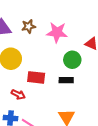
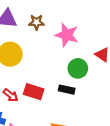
red rectangle: (36, 77) -> (34, 92), moved

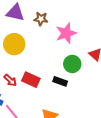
pink star: (67, 35) -> (66, 33), turned 30

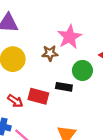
brown star: (41, 19) -> (50, 53), moved
black rectangle: (60, 81) -> (64, 87), moved

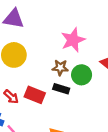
brown star: (50, 53) -> (60, 68), moved

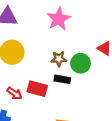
pink star: (73, 40) -> (59, 19), moved

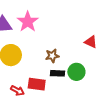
pink star: (59, 19) -> (28, 22), moved
green circle: (80, 63) -> (76, 72), moved

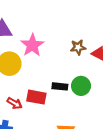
pink star: (28, 22) -> (32, 45), moved
brown star: (52, 56) -> (78, 47), moved

